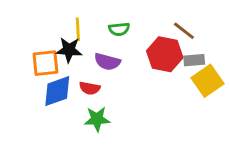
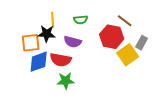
gray rectangle: (194, 60) -> (142, 43), moved, turned -56
yellow square: (207, 81) -> (128, 55), moved
red semicircle: (90, 88) -> (61, 60), size x1.5

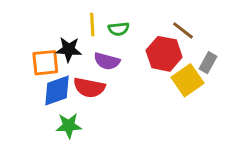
yellow line: (53, 20) -> (92, 25), moved
green star: (66, 81) -> (69, 126), moved

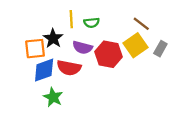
black star: (69, 49) -> (53, 38), turned 30
red hexagon: (164, 54) -> (108, 54), moved
yellow square: (187, 80) -> (136, 45), moved
green star: (69, 126) -> (53, 97), turned 30

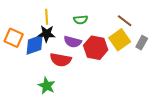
yellow line: (71, 19) -> (47, 17), moved
black star: (53, 38) -> (47, 34), turned -30
orange square: (35, 49) -> (14, 38), moved, turned 30
blue diamond: (44, 70) -> (35, 45), moved

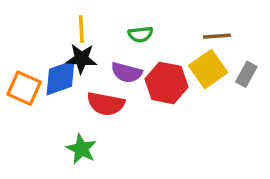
brown line: (125, 21) -> (217, 36), turned -42
orange square: (14, 38) -> (24, 88), moved

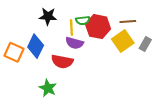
yellow line: (81, 29) -> (71, 28), moved
black star: (81, 59) -> (48, 16), moved
blue diamond: (61, 78) -> (36, 46), turned -45
red hexagon: (166, 83) -> (98, 27), moved

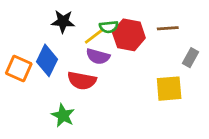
yellow line: (71, 28) -> (94, 36), turned 56
yellow square: (123, 41) -> (169, 89), moved, turned 30

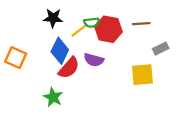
purple semicircle: (98, 56) -> (94, 60), moved
gray rectangle: (191, 58) -> (161, 49), turned 35
blue diamond: (47, 60) -> (60, 51), moved
red semicircle: (82, 81) -> (69, 68), turned -60

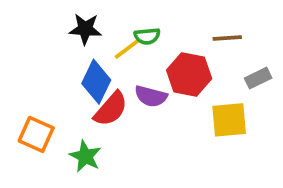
red hexagon: (109, 29) -> (189, 74), moved
orange square: (16, 58) -> (36, 134), moved

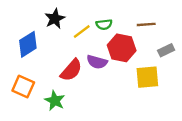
black star: (85, 29) -> (55, 19), turned -30
green semicircle: (147, 36) -> (104, 24), moved
blue diamond: (96, 82) -> (28, 44), moved, turned 32

